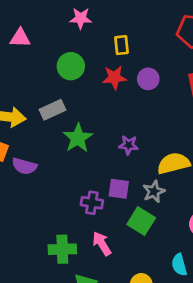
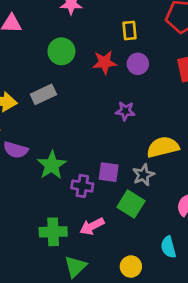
yellow rectangle: (121, 45) -> (129, 30), moved
green star: (78, 138) -> (52, 165), moved
purple star: (129, 145) -> (125, 111), moved
pink arrow: (102, 244) -> (92, 226), turned -85

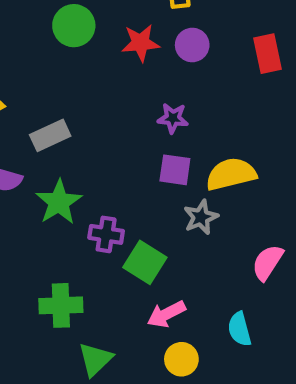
gray rectangle: (43, 94) -> (50, 135), moved
purple square: (109, 172) -> (175, 170), moved
green square: (131, 204) -> (145, 262), moved
pink arrow: (92, 226) -> (166, 314), moved

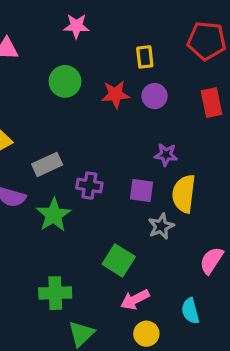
purple star: (173, 118) -> (166, 155), moved
yellow semicircle: (231, 174) -> (184, 194), turned -69
purple cross: (106, 234) -> (89, 186), moved

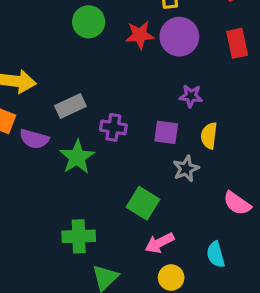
purple circle: (155, 96) -> (179, 37), size x1.5
yellow semicircle: (184, 194) -> (209, 136), size x0.7
pink semicircle: (211, 260) -> (237, 203), turned -88

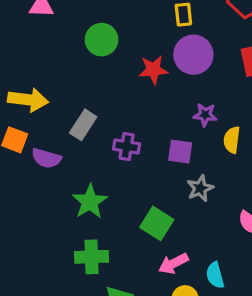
red star: (140, 35) -> (153, 70), moved
gray rectangle: (70, 106) -> (83, 125), turned -32
yellow semicircle: (209, 136) -> (232, 140), moved
green star: (77, 157) -> (90, 202), moved
cyan semicircle: (216, 254) -> (215, 275), moved

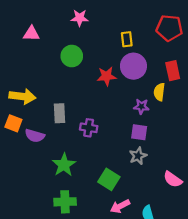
gray rectangle: (83, 125) -> (59, 113), turned -36
yellow semicircle: (232, 140) -> (159, 92), moved
purple square: (180, 152) -> (139, 132), moved

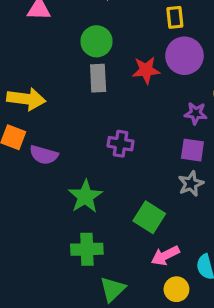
gray rectangle: (59, 113) -> (98, 78), moved

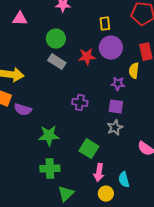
gray rectangle: (98, 78) -> (57, 62), turned -54
purple cross: (120, 144) -> (80, 103), moved
green star: (85, 196) -> (49, 136), turned 30
pink arrow: (165, 256) -> (99, 173), turned -54

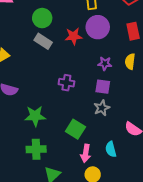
yellow semicircle: (134, 71) -> (130, 61), moved
cyan semicircle: (124, 180) -> (111, 149), moved

